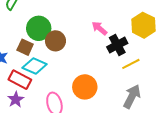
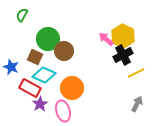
yellow hexagon: (143, 25) -> (123, 36), moved
orange circle: (85, 87) -> (72, 88), moved
gray arrow: (132, 96) -> (137, 104), size x0.7
purple star: (16, 100) -> (40, 104), moved

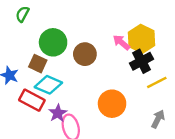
brown circle: (64, 51) -> (85, 54), moved
orange circle: (72, 88) -> (112, 104), moved
purple star: (40, 104) -> (58, 113), moved

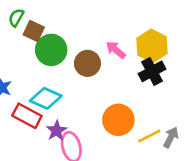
pink arrow: (121, 42) -> (116, 50), moved
brown square: (38, 64) -> (34, 31), moved
yellow line: (157, 82) -> (149, 136), moved

